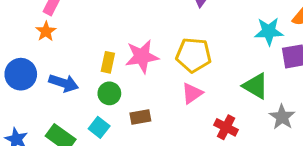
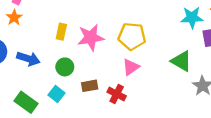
yellow rectangle: (108, 62) -> (61, 32), moved
red cross: (226, 127) -> (117, 94), moved

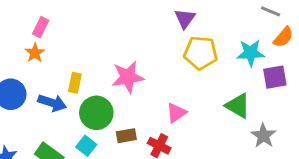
yellow rectangle: (61, 32) -> (75, 83), moved
yellow pentagon: (132, 36) -> (201, 53), moved
green circle: (65, 67) -> (96, 113), size x1.5

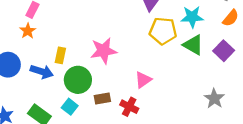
cyan star: (251, 53) -> (192, 17), moved
purple square: (275, 77) -> (224, 51), turned -36
green triangle: (238, 106) -> (193, 45), moved

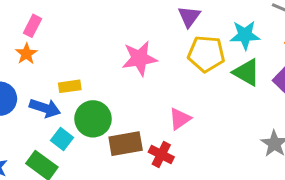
pink star: (104, 51) -> (140, 58), moved
yellow rectangle: (60, 55) -> (70, 86), turned 70
brown rectangle: (102, 98) -> (126, 144), size x1.5
cyan square: (70, 107) -> (62, 139), moved

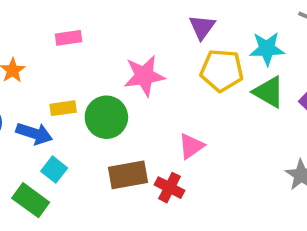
pink rectangle: (33, 26) -> (69, 38), moved, turned 55
green circle: (93, 119) -> (106, 117), moved

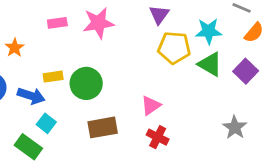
pink star: (144, 76) -> (99, 23), moved
red cross: (170, 188) -> (158, 137), moved

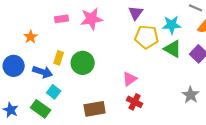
yellow rectangle: (53, 77) -> (59, 58), turned -64
brown rectangle: (103, 127) -> (95, 109), moved

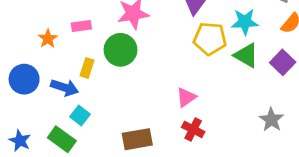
pink rectangle: (62, 19) -> (81, 26), moved
green circle: (83, 63) -> (120, 50), moved

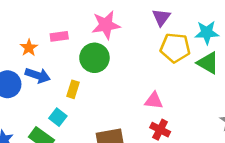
yellow rectangle: (87, 68) -> (73, 89), moved
blue arrow: (65, 88) -> (38, 75), moved
pink triangle: (186, 97) -> (154, 101), turned 42

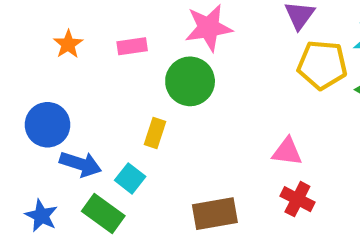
orange star: (29, 48) -> (68, 44), moved
blue arrow: (38, 75) -> (81, 164), moved

